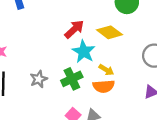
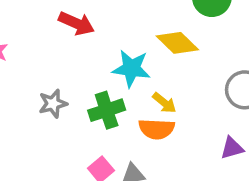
red arrow: (74, 29) -> (76, 23), moved, turned 60
cyan star: (84, 52) -> (131, 68), turned -30

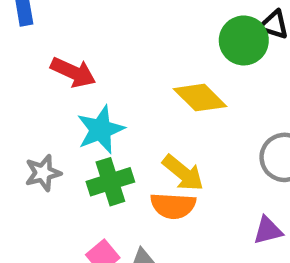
cyan star: (131, 68) -> (101, 130), moved, turned -30
yellow arrow: (164, 103) -> (183, 173), size x1.4

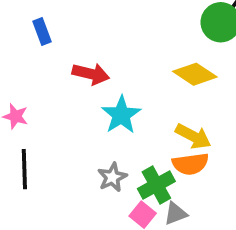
gray star: (43, 173) -> (112, 177), moved
green cross: (110, 182) -> (156, 185), moved

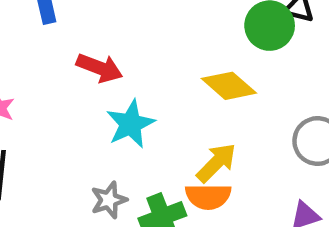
yellow arrow: (193, 136) -> (216, 163), turned -81

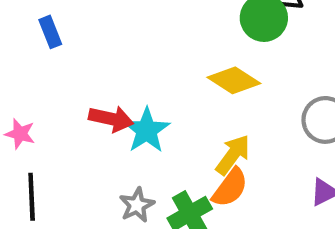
red arrow: (100, 68) -> (111, 119), moved
orange semicircle: (208, 196) -> (230, 188), turned -45

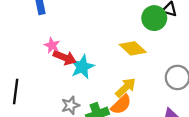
pink star: (20, 134) -> (52, 45), moved

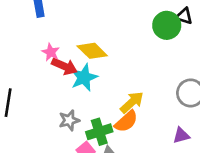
yellow diamond: (133, 48) -> (92, 51), moved

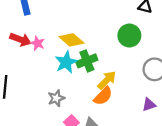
green circle: (167, 25) -> (129, 36), moved
red arrow: (64, 66) -> (20, 40), moved
green cross: (99, 132) -> (87, 61), moved

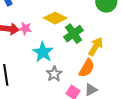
cyan star: (66, 62) -> (43, 52), moved
orange semicircle: (103, 96) -> (87, 68), moved

